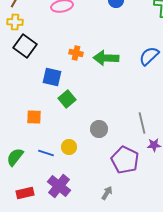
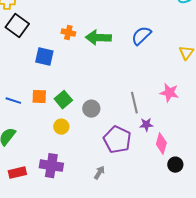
green square: (67, 99) -> (63, 100), moved
orange square: (34, 117) -> (39, 97), moved
blue line: (46, 153) -> (13, 101), moved
purple cross: (59, 186) -> (51, 166), turned -30

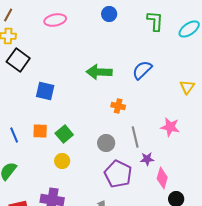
orange cross: (68, 33) -> (118, 106), moved
blue line: (13, 101) -> (14, 135), turned 49
gray circle: (91, 109) -> (106, 143), moved

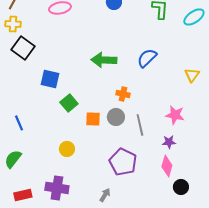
orange square: (40, 131) -> (93, 119), moved
green square: (64, 134) -> (69, 103), moved
gray circle: (106, 143) -> (116, 117), moved
purple star: (147, 159) -> (169, 142), moved

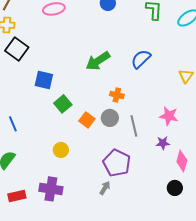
green arrow: (104, 60) -> (98, 61), turned -35
orange square: (93, 119) -> (87, 120), turned 35
pink diamond: (167, 166) -> (182, 161), moved
gray arrow: (105, 195) -> (105, 188), moved

